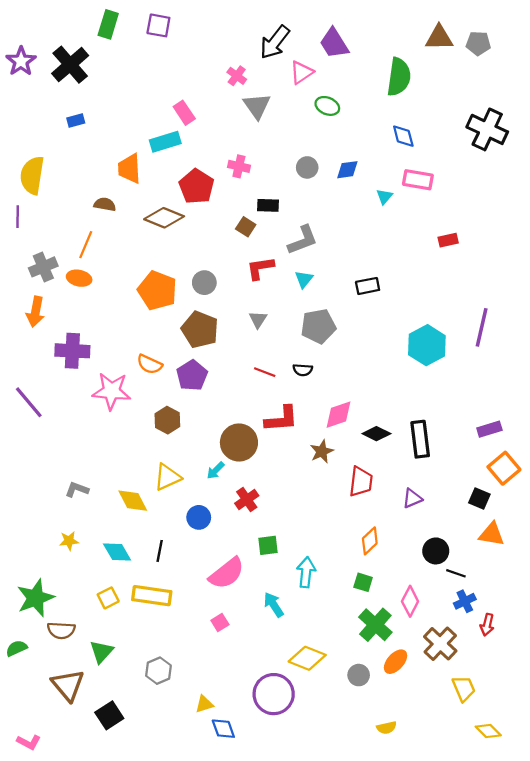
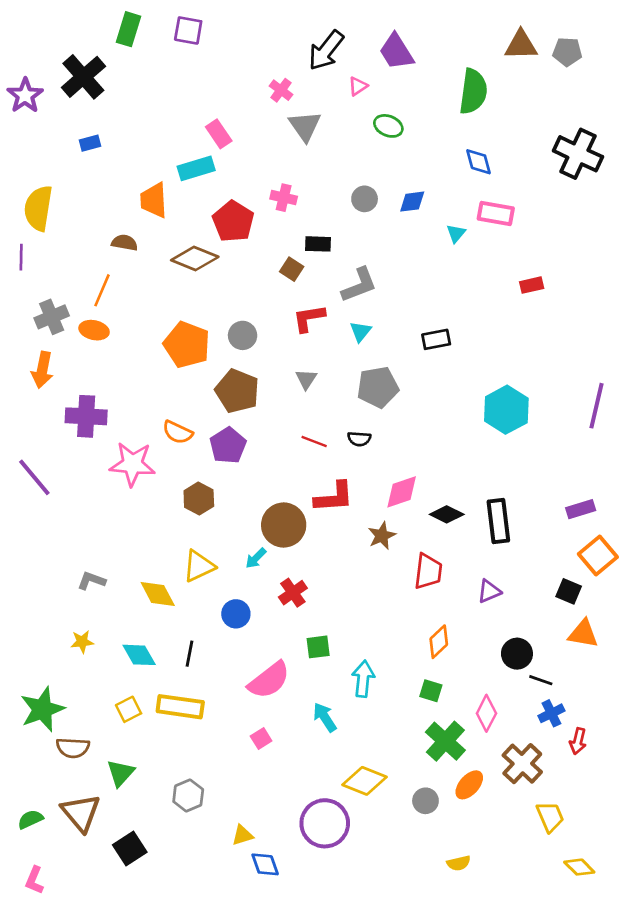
purple star: (21, 61) -> (25, 95), moved
pink triangle: (302, 72) -> (358, 86), size x0.7
purple line: (482, 327) -> (597, 406), moved
green semicircle: (16, 648) -> (30, 819), moved
pink L-shape: (29, 742) -> (34, 880), turned 85

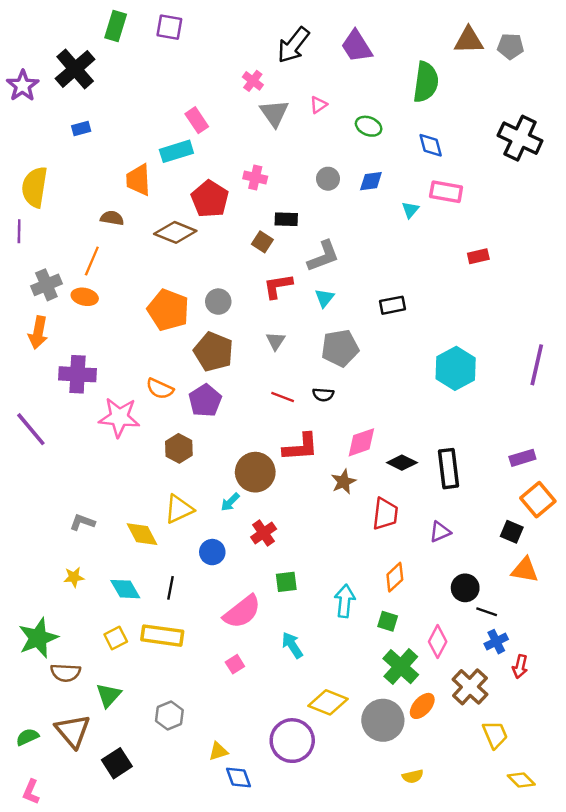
pink triangle: (358, 86) -> (318, 105), moved
green ellipse: (388, 126) -> (369, 126), moved
cyan arrow: (363, 679) -> (345, 601), moved
gray circle: (425, 801) -> (383, 720), size x1.8

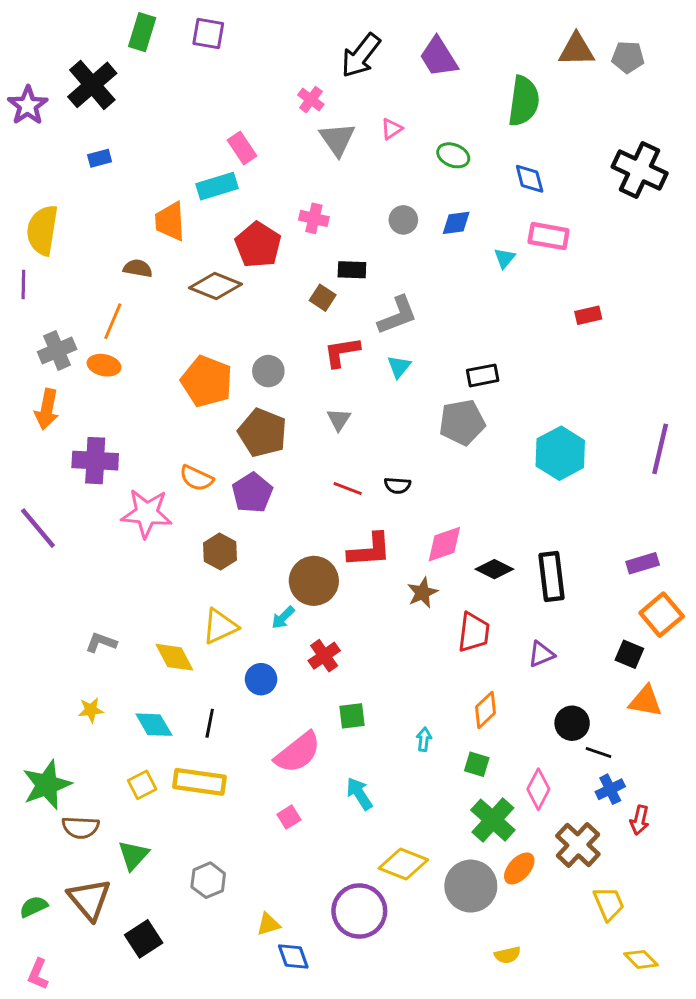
gray pentagon: (340, 348) -> (462, 422), moved
cyan arrow: (345, 601) -> (424, 739), size x0.6

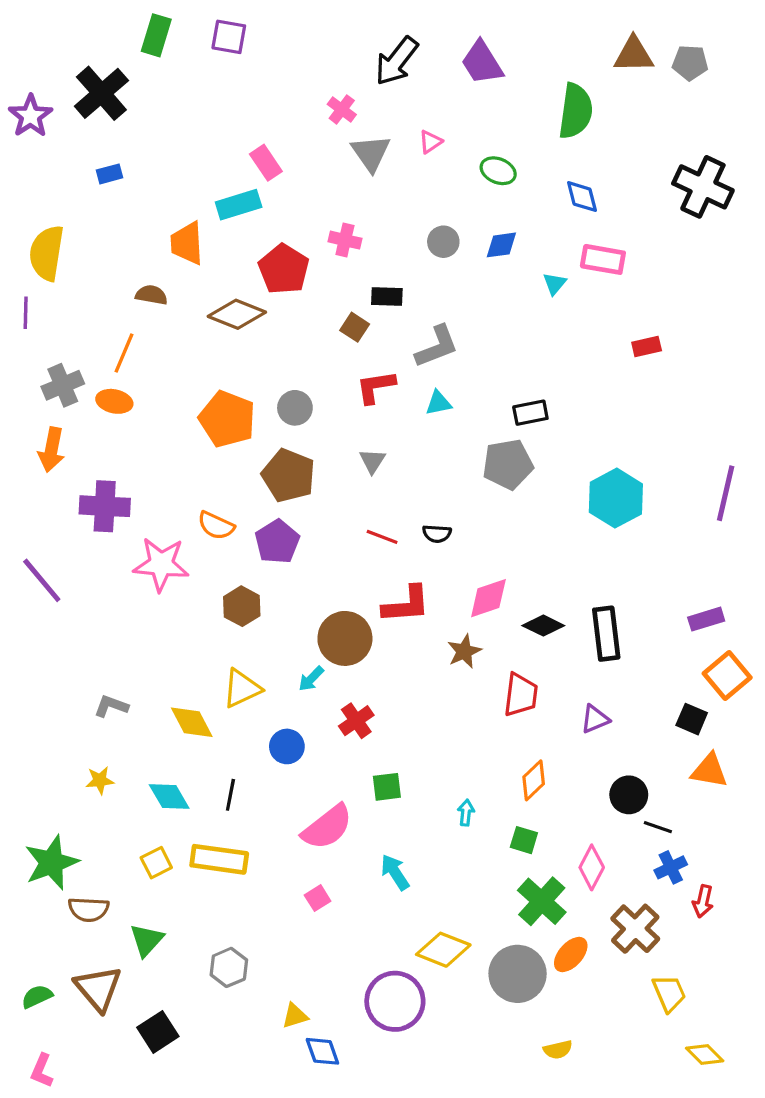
cyan triangle: (399, 367) -> (438, 403), turned 40

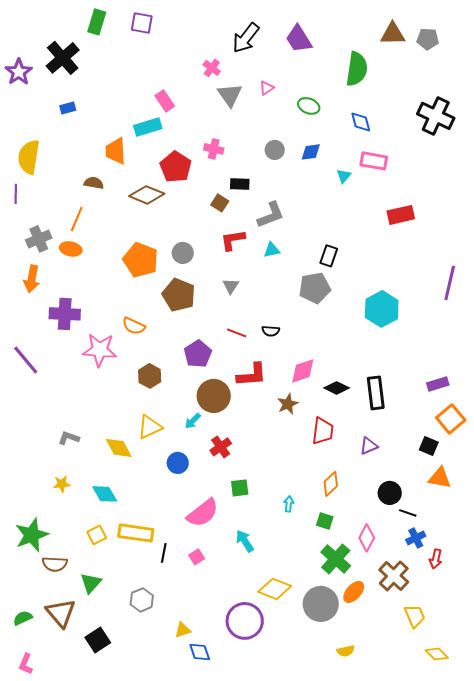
red rectangle: (647, 347) -> (401, 215), size x1.5
black rectangle: (530, 413) -> (329, 256), turned -60
purple line: (726, 493) -> (450, 283), moved
purple pentagon: (277, 542) -> (198, 354), moved
black line: (230, 795) -> (164, 553), moved

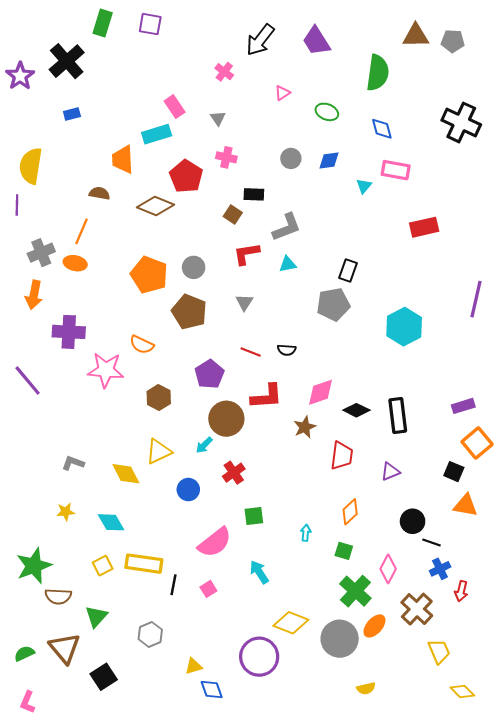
gray triangle: (230, 95) -> (218, 118), moved, size x0.6

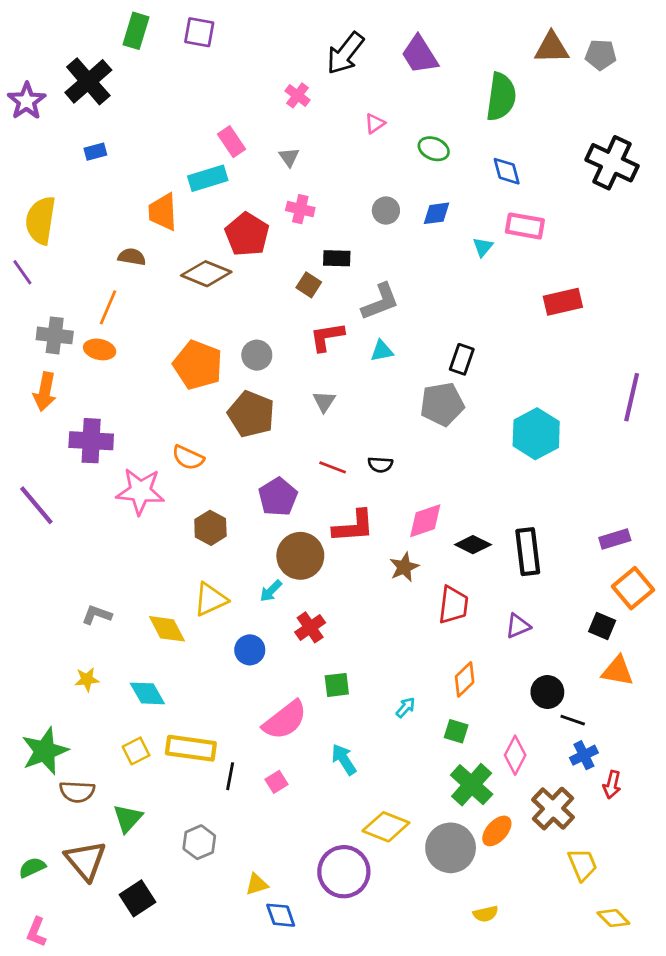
purple line: (17, 205) -> (22, 272), turned -36
gray cross: (41, 253) -> (55, 335), turned 30
cyan arrow: (306, 533) -> (406, 707), turned 35

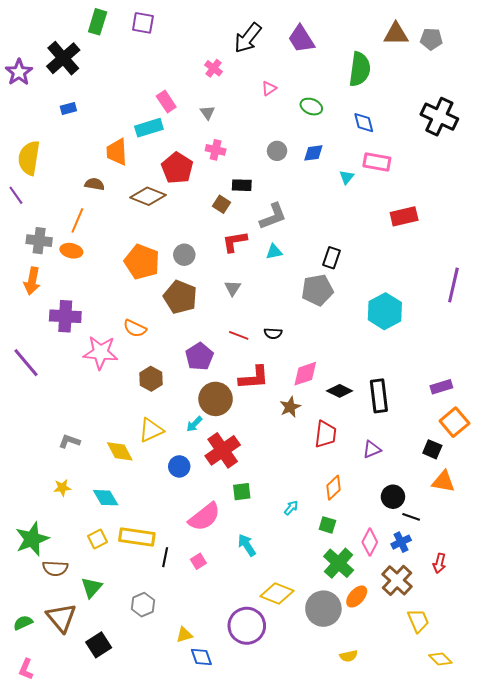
red cross: (310, 627) -> (223, 450), size x1.6
blue cross: (584, 755) -> (401, 542), moved

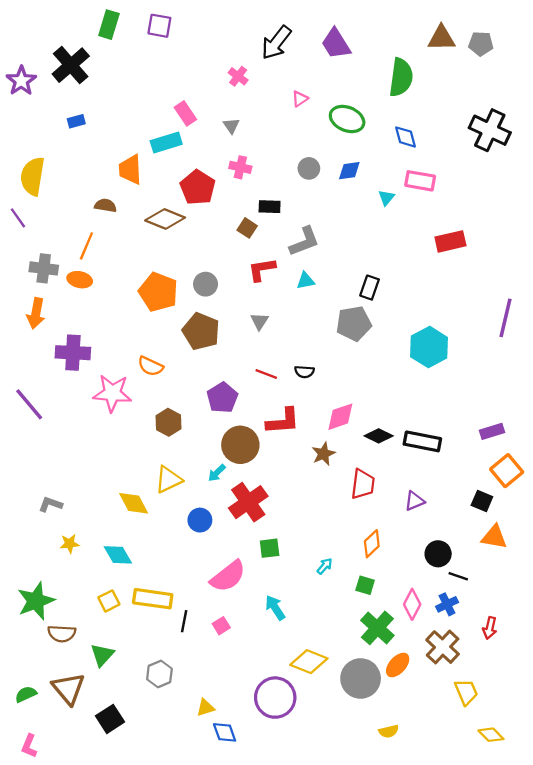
green ellipse: (311, 107) -> (347, 119), size x1.4
black rectangle: (379, 396) -> (422, 441), turned -72
gray L-shape: (69, 441) -> (50, 504), moved

